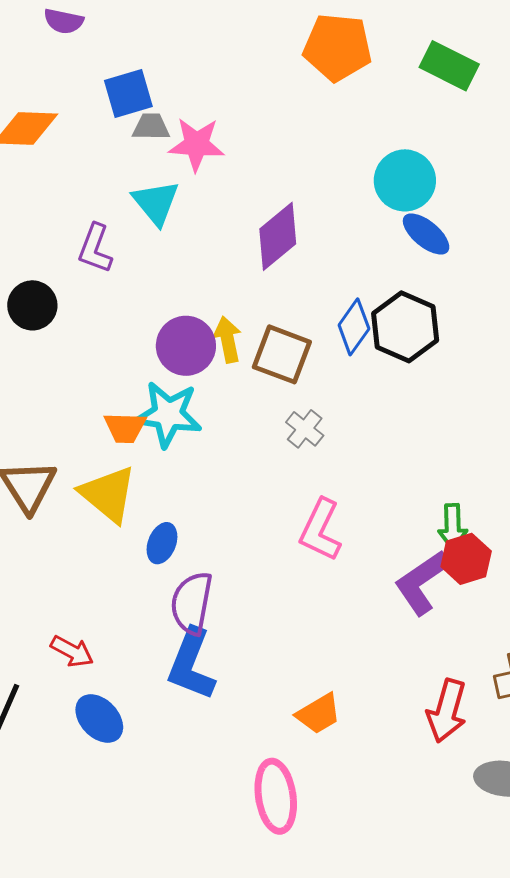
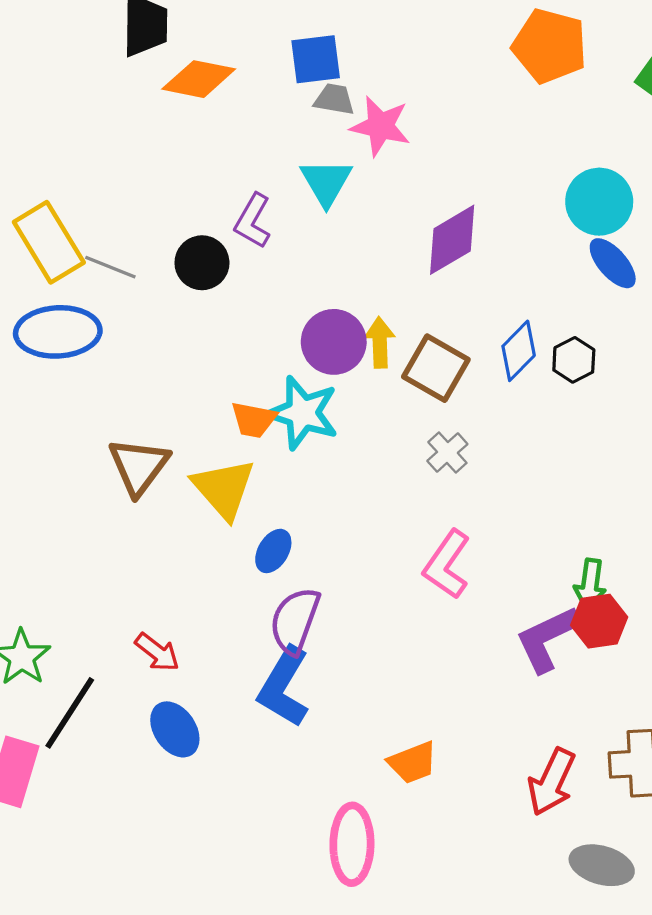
black circle: (32, 305) -> (202, 263), moved
black hexagon: (405, 327) -> (574, 360), size x0.6

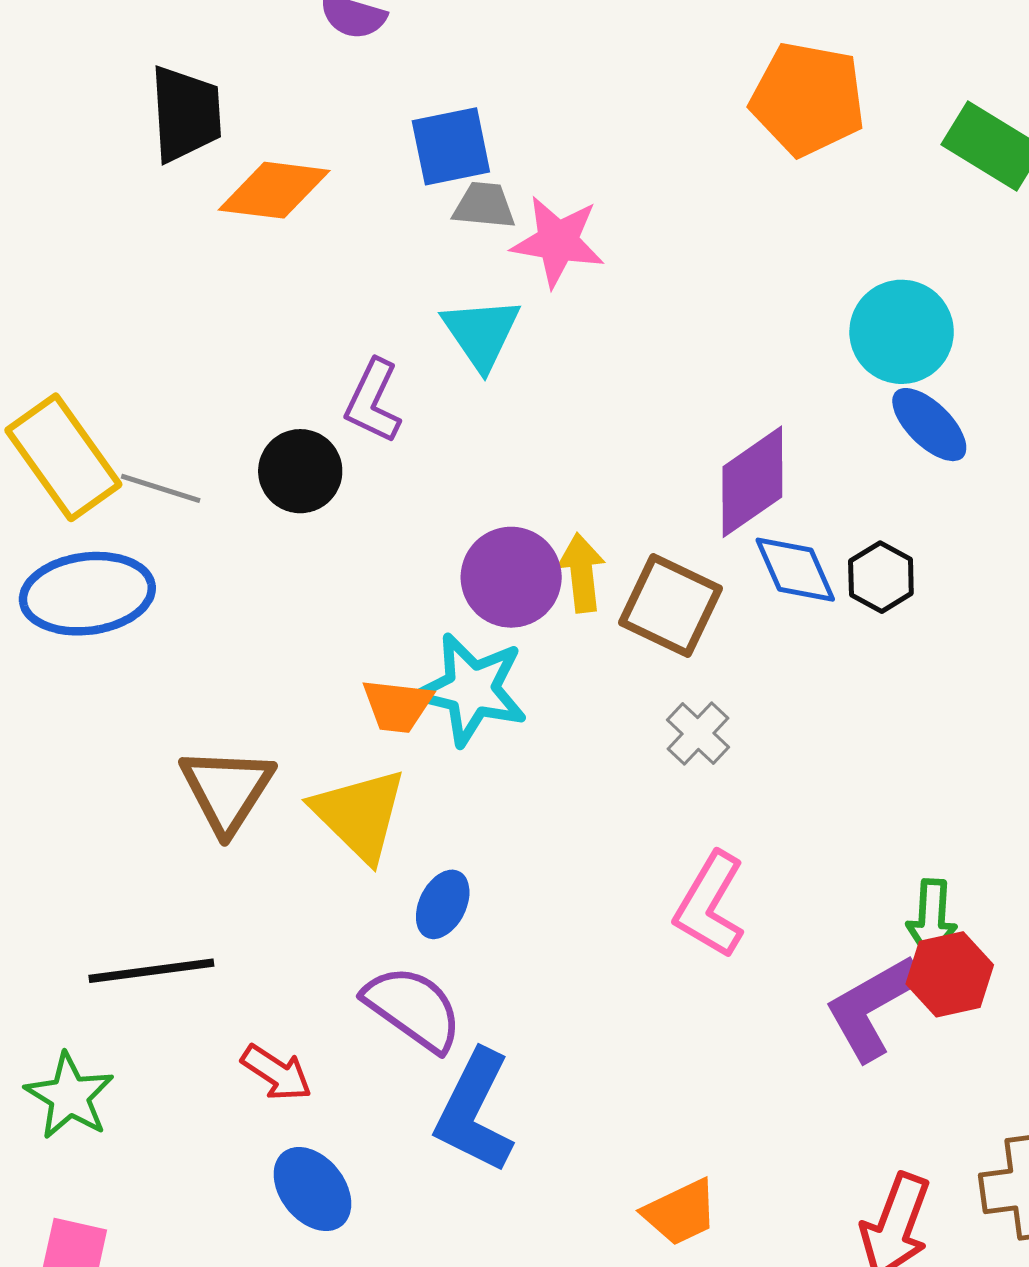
purple diamond: (452, 240) -> (752, 482), moved
blue diamond: (519, 351) -> (795, 570), turned -64
purple semicircle: (295, 621) -> (413, 1008), moved, turned 110
black line: (70, 713) -> (151, 971), moved, turned 54

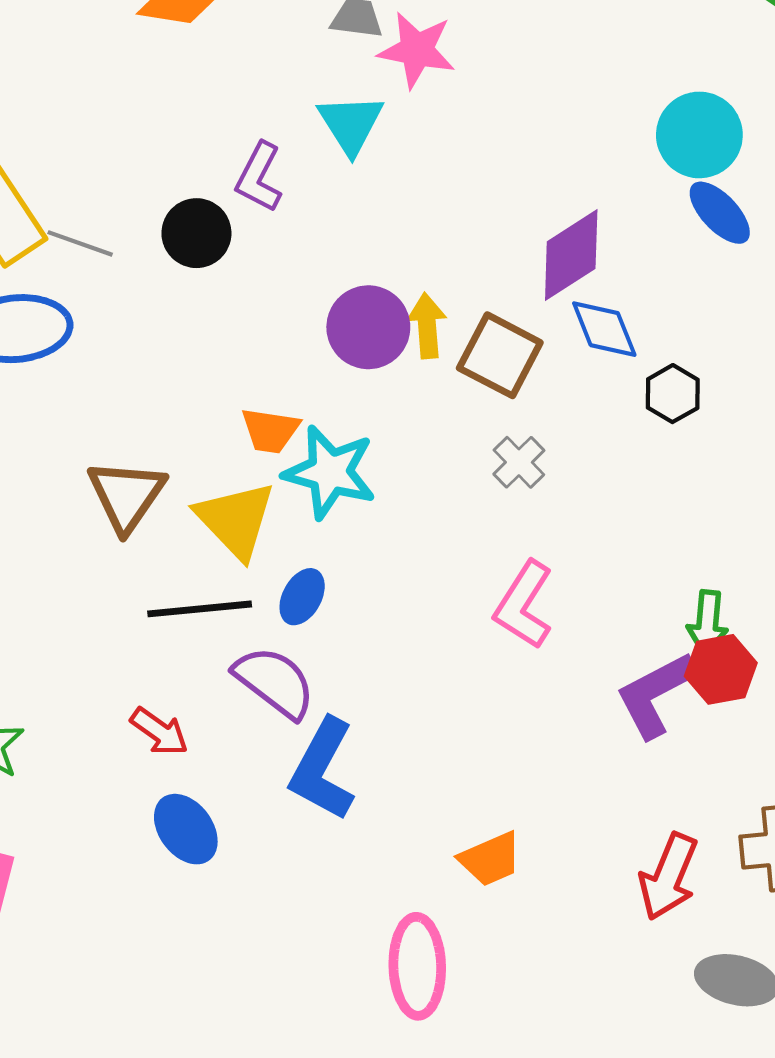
black hexagon: (881, 577) -> (673, 394), moved
cyan star: (471, 689) -> (330, 472), moved
black line: (151, 971) -> (200, 609), moved

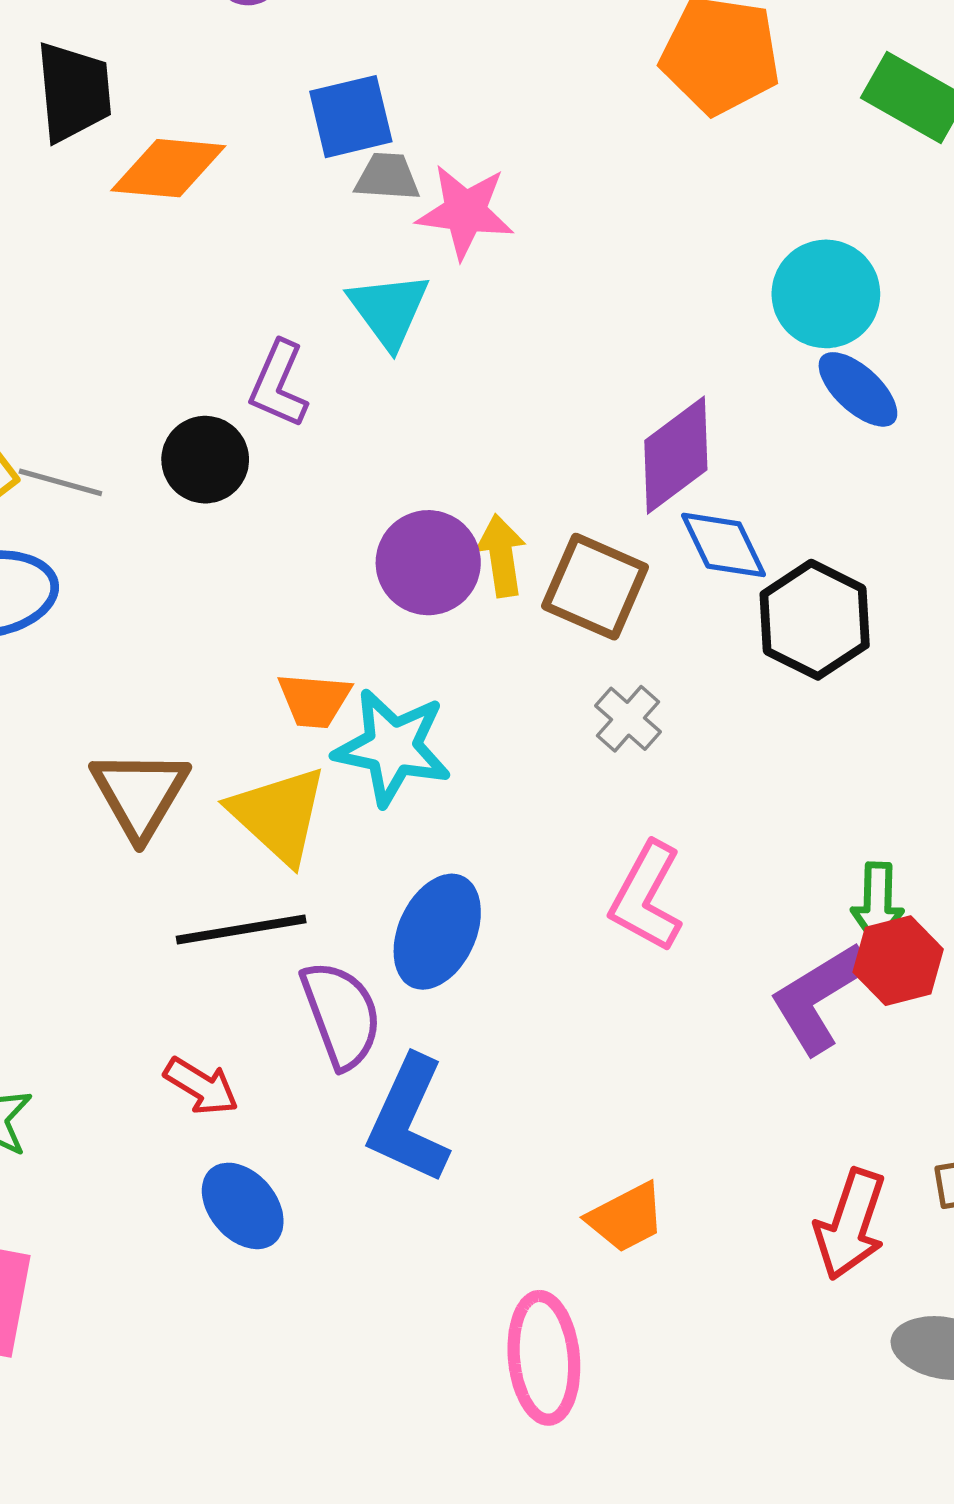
black hexagon: (673, 394) -> (815, 620), size x1.6
blue ellipse: (302, 597) -> (437, 932), moved, size x1.6
purple semicircle: (275, 682) -> (341, 1015), turned 36

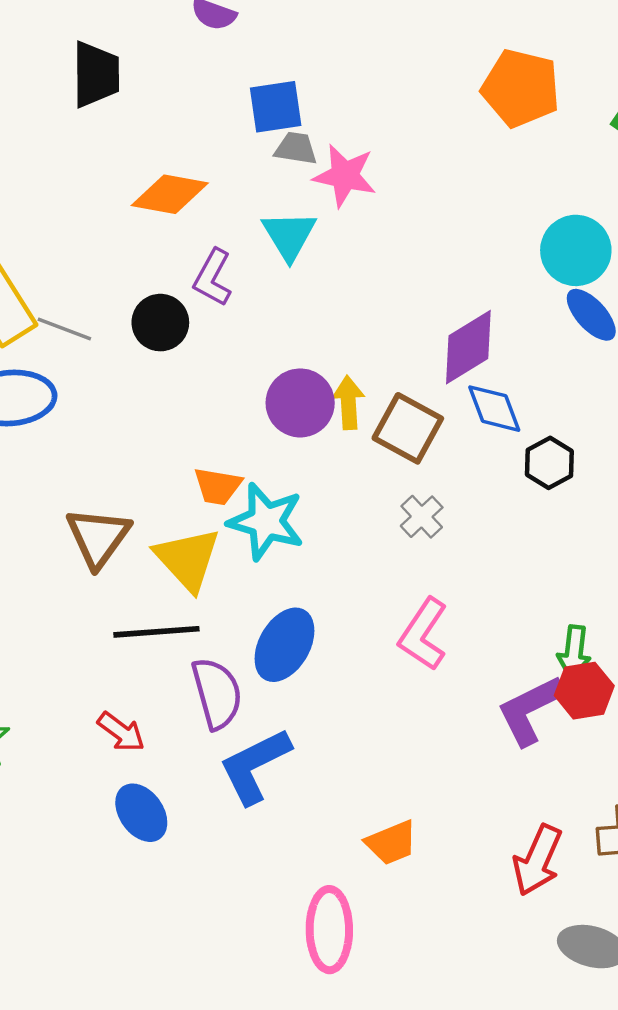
orange diamond: (168, 168) -> (170, 194), moved
black hexagon: (815, 620) -> (549, 463), size x0.7
blue L-shape: (409, 1120) -> (255, 766), turned 34

